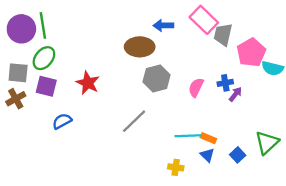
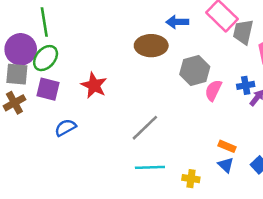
purple circle: (21, 29) -> (21, 49), moved
gray hexagon: (157, 78) -> (195, 70), moved
cyan line: (188, 136) -> (150, 167), moved

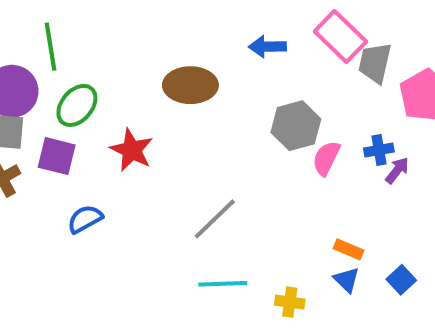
brown ellipse: (151, 46) -> (190, 85), moved
green ellipse: (46, 58) -> (77, 105), moved

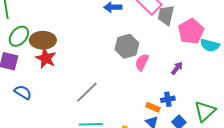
brown ellipse: (190, 85) -> (43, 40), moved
blue cross: (379, 150) -> (168, 99), moved
blue semicircle: (85, 219) -> (23, 92), turned 60

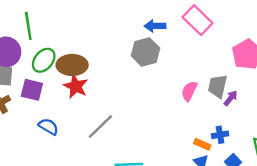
gray trapezoid: (166, 15) -> (218, 86), moved
gray hexagon: (127, 46) -> (145, 52), moved
gray line: (87, 92) -> (100, 127), moved

